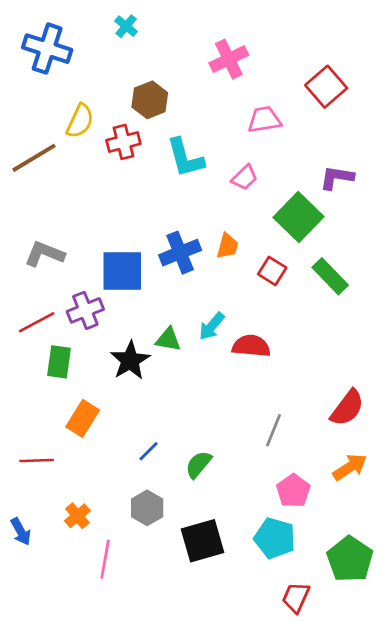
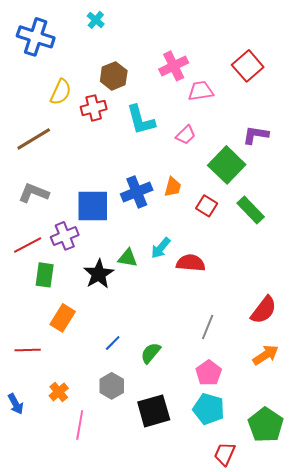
pink cross: (229, 59) -> (174, 66), moved
brown line: (34, 158) -> (34, 139), moved
pink pentagon: (293, 491) -> (209, 373), moved

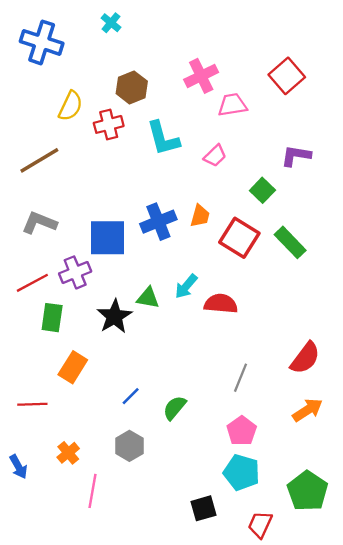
green square: (227, 165) -> (262, 190), size x0.6
red square: (207, 206) -> (239, 238), size x1.6
black square: (154, 411) -> (203, 508), moved, size x0.7

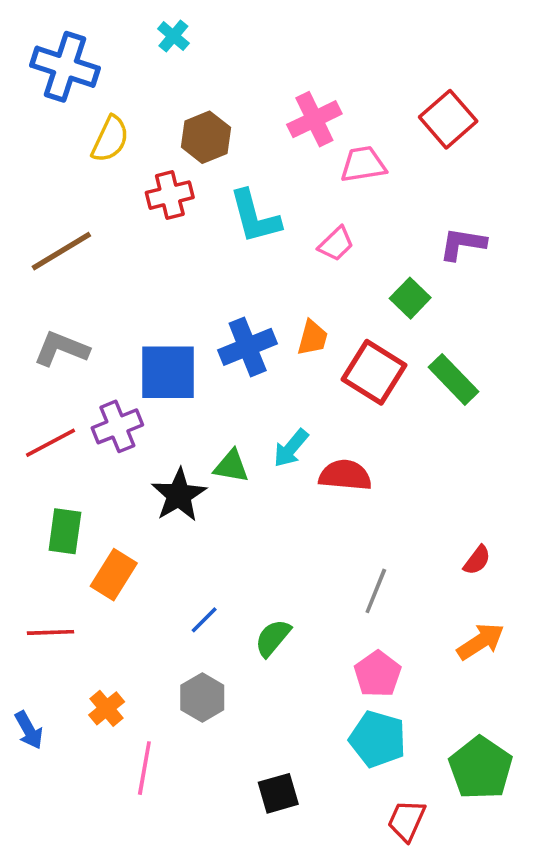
yellow semicircle: (71, 106) -> (110, 139), moved
green rectangle: (52, 318) -> (65, 531), moved
red semicircle: (305, 358) -> (477, 560), size x0.6
black square: (203, 508) -> (278, 793), moved

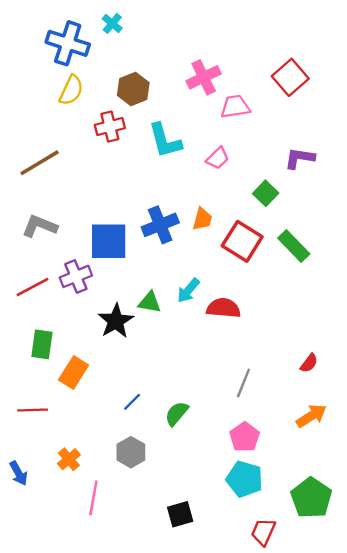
blue cross: (65, 67) -> (68, 43), moved

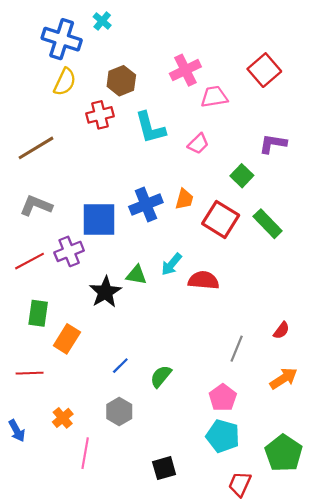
gray line: (243, 383) -> (237, 349), moved

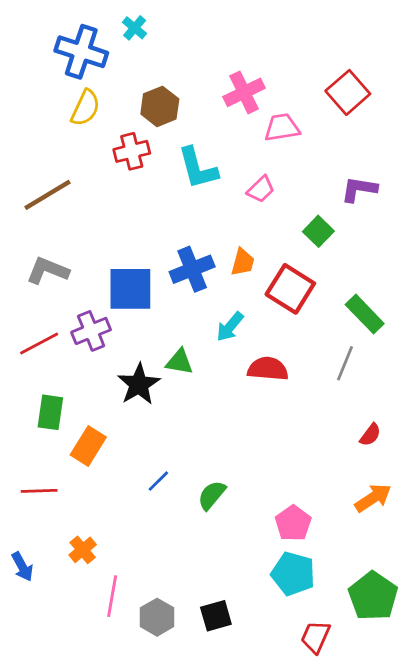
green rectangle: (268, 224) -> (365, 314), moved
cyan arrow: (172, 264) -> (230, 327), moved
gray line: (237, 349) -> (345, 363), moved
gray hexagon: (119, 412) -> (157, 617), moved

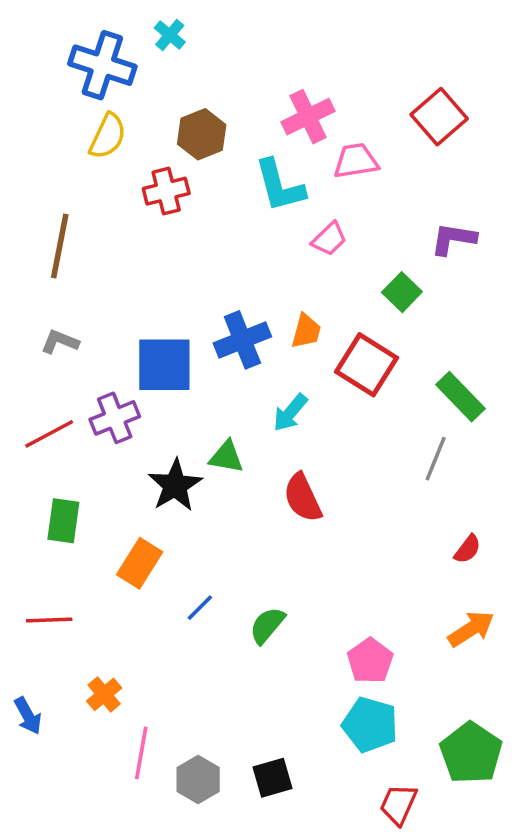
cyan L-shape: (198, 168) -> (280, 186), moved
brown line: (48, 195) -> (60, 246), turned -48
gray L-shape: (48, 271) -> (60, 342), size x0.7
red semicircle: (268, 369) -> (303, 498), moved, turned -120
orange rectangle: (88, 446) -> (140, 563), moved

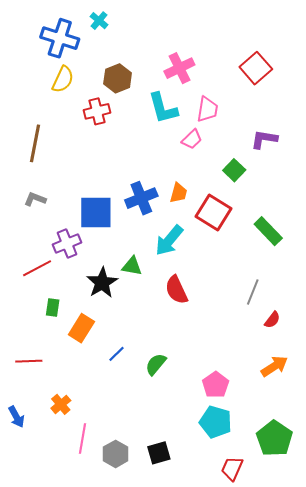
pink trapezoid: (356, 161) -> (207, 109), moved, turned 108
cyan arrow: (290, 413) -> (169, 240), size x1.4
red line: (49, 434) -> (37, 268), moved
gray line: (436, 459) -> (253, 292), moved
green rectangle: (63, 521) -> (53, 307), moved, size x0.7

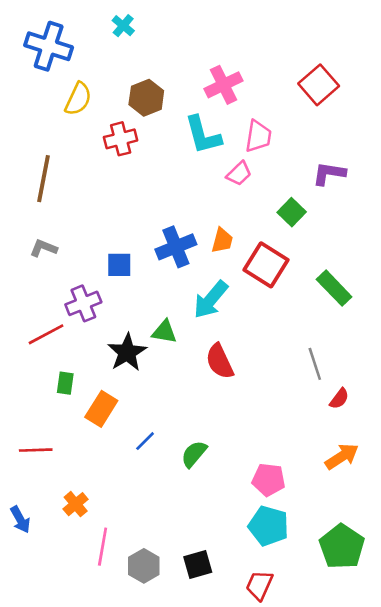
blue cross: (60, 38) -> (49, 46), moved
blue square: (96, 213) -> (119, 265), size x0.6
gray line: (253, 292) -> (315, 364), turned -40
pink pentagon: (216, 385) -> (269, 480), turned -30
red trapezoid: (232, 468) -> (260, 585), moved

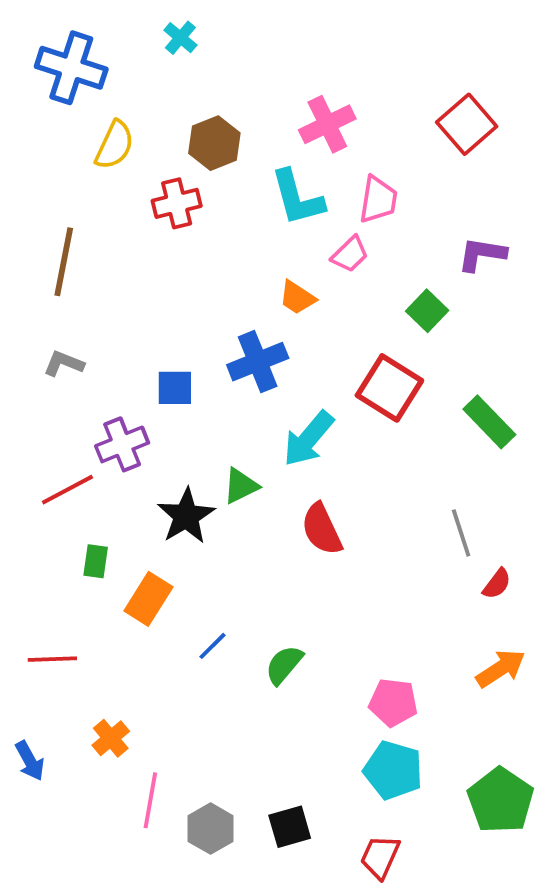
orange trapezoid: (222, 240) -> (297, 298), moved, turned 108
green triangle: (164, 332) -> (241, 486), turned -36

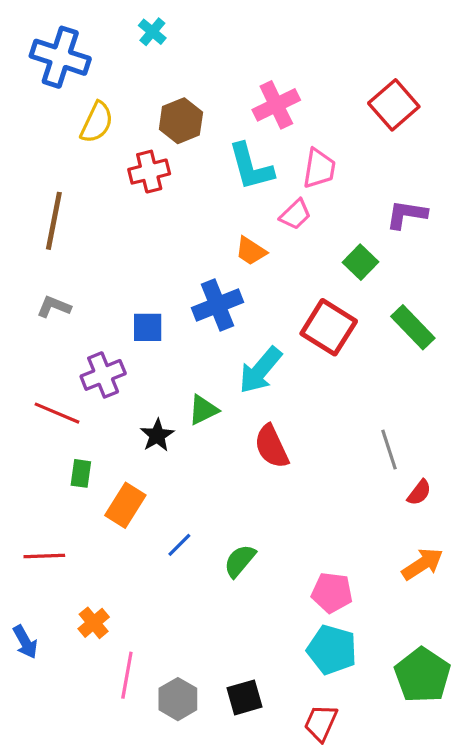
green rectangle: (489, 422) -> (413, 327), moved
red line: (67, 490) -> (57, 413), turned 51
black star: (186, 516) -> (157, 435), size x0.7

